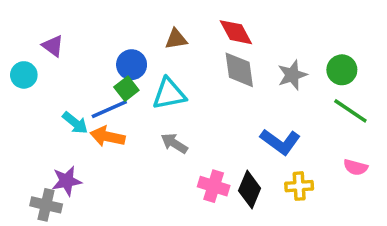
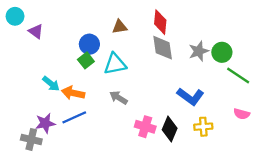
red diamond: (236, 32) -> (160, 22), turned 35
green circle: (342, 70) -> (222, 52), moved
cyan circle: (24, 75) -> (15, 16), moved
blue line: (109, 109) -> (74, 117), moved

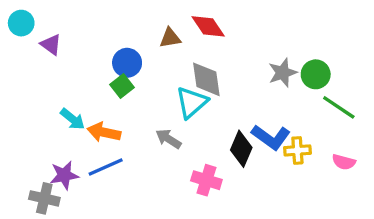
red diamond: (160, 22) -> (208, 26), moved, turned -40
gray diamond: (163, 48) -> (206, 79), moved
cyan triangle: (115, 64) -> (192, 102), moved, turned -30
yellow cross: (203, 127) -> (297, 150), moved
black diamond: (170, 129) -> (241, 149), moved

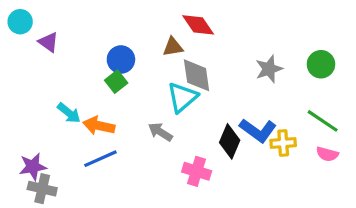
brown triangle: (170, 38) -> (173, 47), moved
green circle: (316, 74) -> (321, 64), moved
green line: (339, 107) -> (323, 121), moved
purple star: (64, 175) -> (33, 167), moved

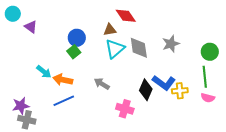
green circle: (321, 64) -> (210, 52), moved
gray diamond: (197, 75) -> (139, 48), moved
cyan triangle: (182, 97) -> (115, 49), moved
green line: (323, 121) -> (205, 77), turned 50

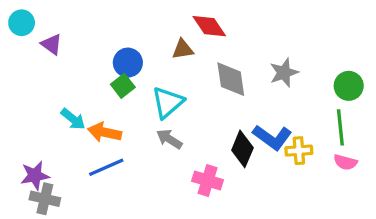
cyan triangle: (115, 49) -> (168, 102), moved

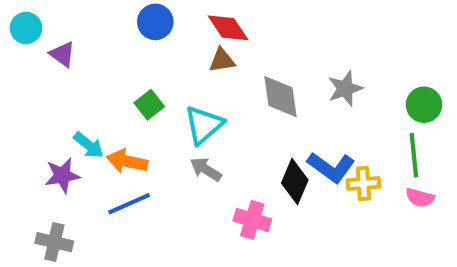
red diamond: (209, 26) -> (228, 28), moved
blue circle: (128, 63) -> (155, 22), moved
purple star: (35, 176) -> (62, 175), moved

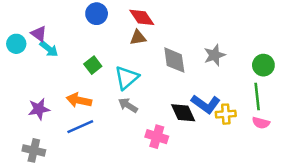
cyan circle: (26, 28) -> (16, 44), moved
cyan arrow: (89, 145) -> (49, 49), moved
black diamond: (295, 181) -> (183, 113), turned -48

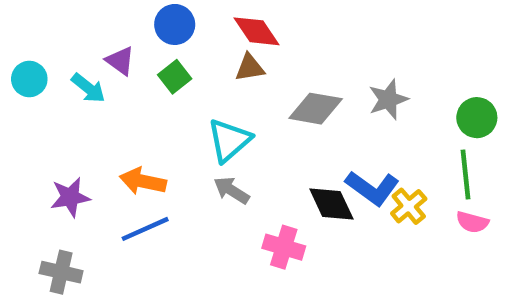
purple triangle: (39, 34) -> (120, 61), moved
gray diamond: (174, 60) -> (316, 109), turned -72
green square: (93, 65) -> (175, 77), moved
yellow cross: (226, 114) -> (409, 206), turned -36

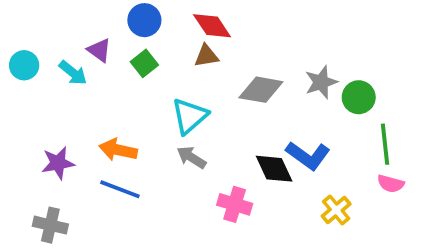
green circle: (477, 118) -> (359, 97), moved
yellow cross: (409, 206) -> (336, 210), moved
blue line: (145, 229) -> (120, 189), turned 45

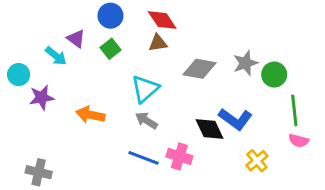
cyan circle: (24, 65) -> (19, 75), moved
purple star: (58, 163) -> (42, 98), moved
blue line: (120, 189) -> (144, 158), moved

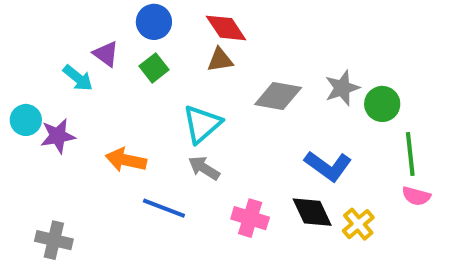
cyan circle: (19, 75) -> (26, 120), moved
black diamond: (210, 129) -> (312, 212), moved
blue line: (144, 158) -> (164, 208), moved

